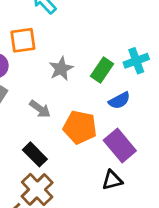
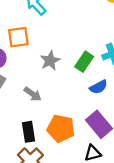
orange pentagon: (80, 127) -> (61, 128), moved
black rectangle: (35, 154) -> (28, 132), turned 36

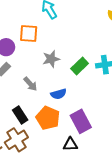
blue semicircle: (98, 87) -> (59, 94), moved
black rectangle: (28, 132) -> (20, 115), turned -36

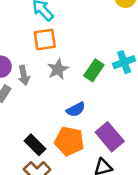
orange square: (29, 33) -> (45, 40), moved
gray arrow: (30, 84) -> (24, 75), moved, turned 42

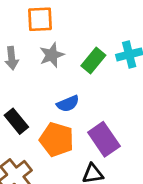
black rectangle: (35, 145) -> (16, 121), moved

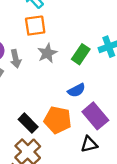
blue semicircle: (68, 104) -> (76, 90), moved
black rectangle: (16, 121) -> (28, 123), moved

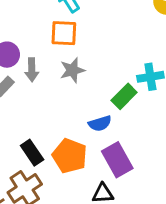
green rectangle: (81, 54) -> (124, 96), moved

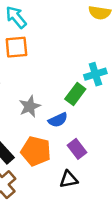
gray star: (72, 70) -> (30, 106), moved
purple rectangle: (117, 160) -> (77, 149), size x0.7

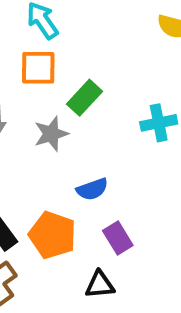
green rectangle: (75, 94) -> (85, 98), moved
gray star: (30, 106) -> (51, 134), moved

